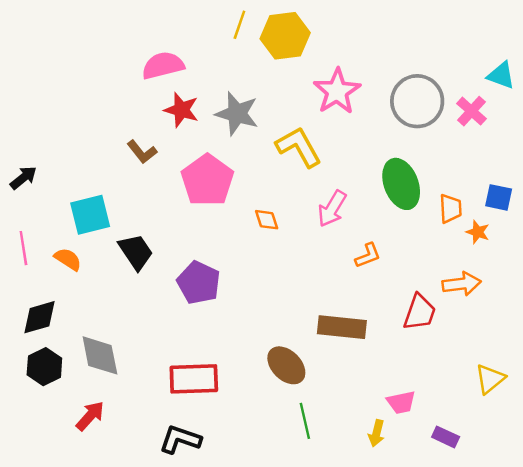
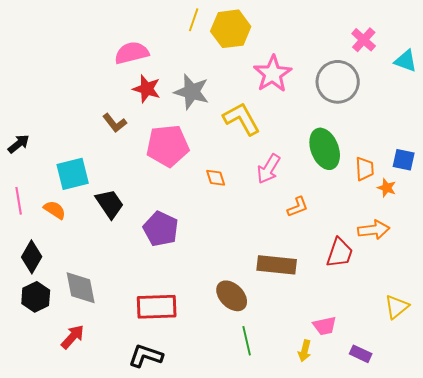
pink cross: (472, 111) -> (364, 40), moved
pink pentagon: (207, 180) -> (168, 146), turned 30
black diamond: (39, 317) -> (32, 257), turned -44

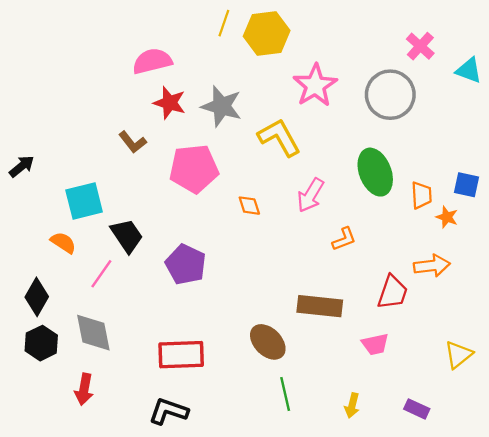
pink line: (19, 201) -> (101, 274), moved, turned 44
pink trapezoid: (325, 326) -> (375, 344), moved
red arrow: (73, 337) -> (84, 389), turned 148

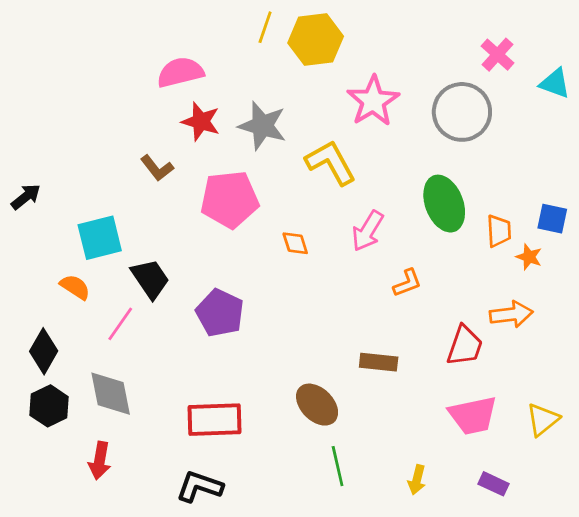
brown rectangle: (320, 306) -> (379, 362), size x0.7
pink trapezoid: (375, 344) -> (473, 415), moved, size x1.5

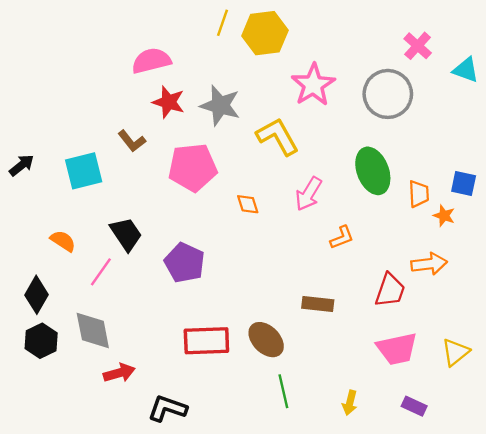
cyan square: (100, 238) -> (84, 171), moved
red rectangle: (214, 420) -> (206, 341), moved
red arrow: (100, 461) -> (119, 373), moved, turned -116

